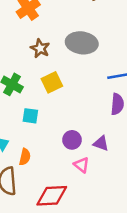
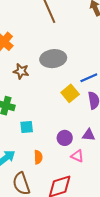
yellow square: (52, 82) -> (70, 93), moved
orange semicircle: (25, 157) -> (38, 157), moved

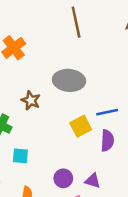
brown star: (21, 71) -> (31, 100), moved

